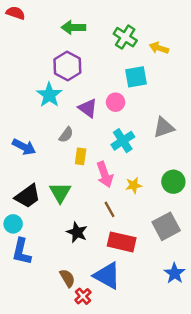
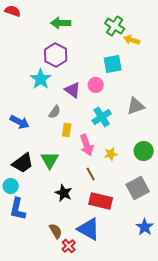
green cross: (125, 37) -> (115, 26), moved

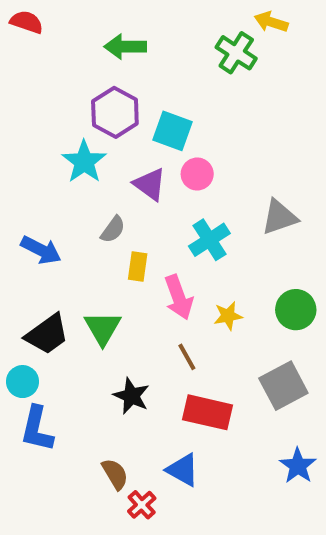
yellow arrow: (132, 40) -> (271, 22), moved
cyan square: (113, 64) -> (172, 131), moved, turned 30
blue triangle: (89, 229) -> (183, 470), size x0.7

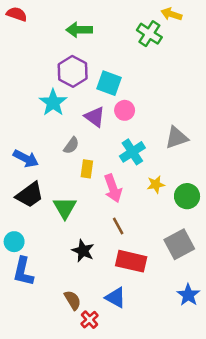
yellow star: (228, 316) -> (156, 184), moved
black trapezoid: (47, 334) -> (30, 195), moved

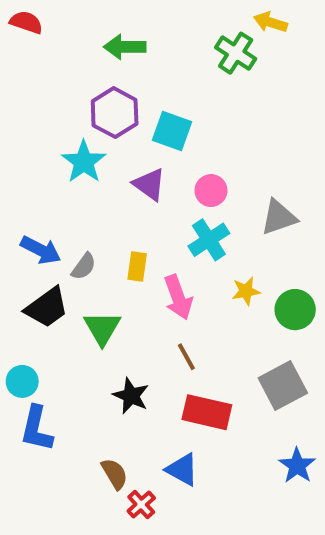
pink circle: (125, 110) -> (211, 191), moved
gray semicircle: (71, 145) -> (84, 266), moved

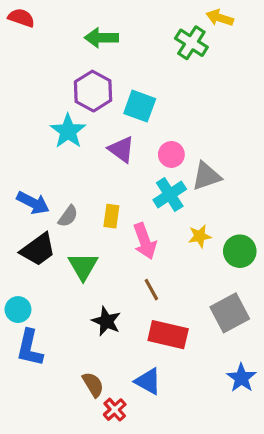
gray triangle: (279, 217) -> (206, 176), moved

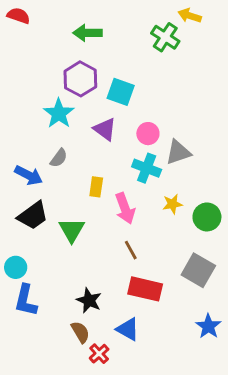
cyan cross: (170, 194) -> (147, 168), turned -36
gray semicircle: (68, 216) -> (59, 158), moved
gray square: (230, 313) -> (198, 270), turned -32
black star: (106, 321) -> (89, 300), moved

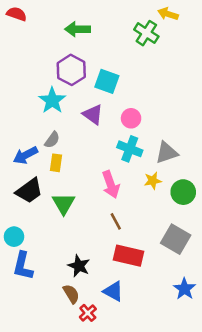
gray triangle: (178, 152) -> (167, 153), moved
blue arrow: (29, 175) -> (25, 155), turned 125
yellow rectangle: (96, 187) -> (56, 163), moved

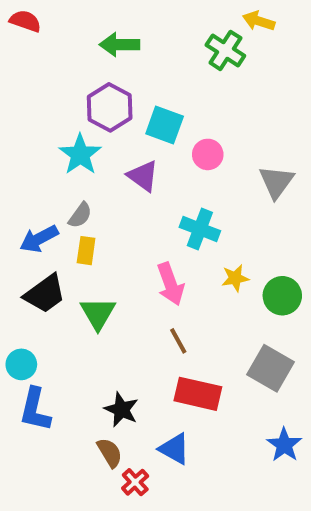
pink circle: (131, 118) -> (208, 154), moved
gray triangle: (167, 153) -> (276, 182), moved, turned -35

